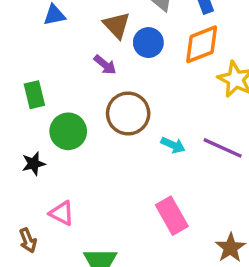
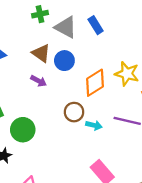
orange diamond: (202, 44) -> (95, 83), moved
brown circle: (128, 113) -> (74, 112), moved, size x0.7

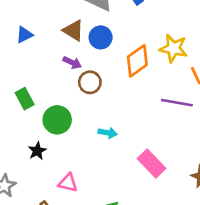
brown circle: (74, 112) -> (90, 82), moved
cyan arrow: (94, 125) -> (108, 133), moved

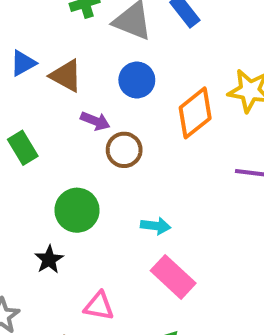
brown triangle: (73, 30) -> (66, 76), moved
blue triangle: (24, 35) -> (23, 63), moved
green rectangle: (25, 99) -> (23, 148), moved
pink rectangle: (152, 164) -> (173, 277), moved

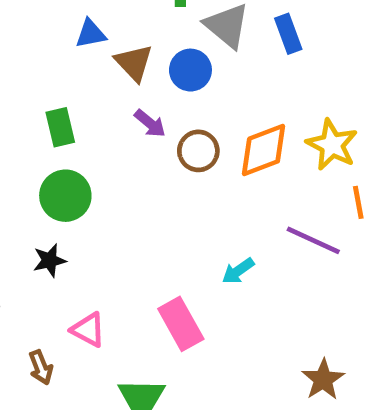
blue circle: (137, 80) -> (190, 70), moved
brown circle: (124, 150) -> (198, 151), moved
green circle: (77, 210) -> (65, 196), moved
cyan arrow: (156, 226) -> (238, 271), moved, turned 120

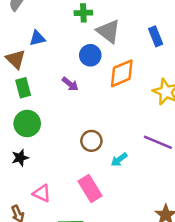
blue rectangle: (288, 34) -> (156, 36), moved
brown triangle: (134, 63) -> (16, 59), moved
orange diamond: (264, 150) -> (122, 73), moved
brown circle: (198, 151) -> (91, 141), moved

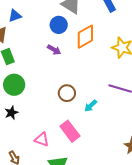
purple arrow: (70, 84) -> (54, 50), moved
pink triangle: (42, 193) -> (42, 139), moved

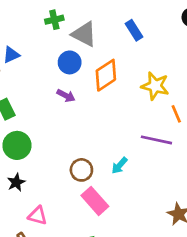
brown circle: (67, 93) -> (81, 170), moved
pink triangle: (42, 139) -> (38, 216), moved

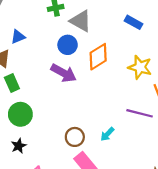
blue rectangle: (134, 30) -> (134, 22), moved, turned -30
purple arrow: (66, 96) -> (64, 73), size x1.6

